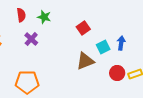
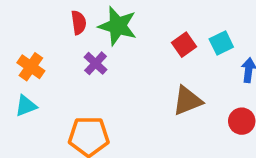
green star: (44, 17) -> (118, 26), size x1.6
cyan square: (103, 47) -> (221, 43), moved

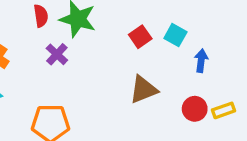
cyan square: (221, 43) -> (175, 35), turned -35

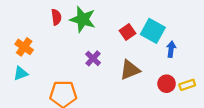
cyan square: (175, 35) -> (153, 31), size x1.5
purple cross: (57, 54) -> (93, 58), moved

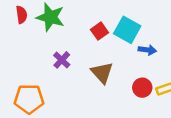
blue arrow: (171, 49) -> (147, 50), turned 91
brown triangle: (130, 70) -> (102, 73), turned -50

